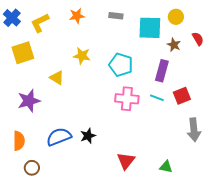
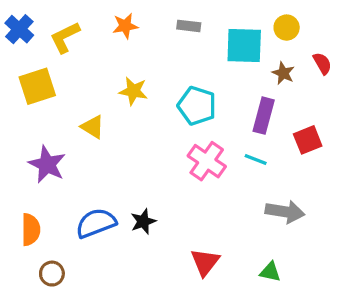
red square: (182, 96) -> (308, 140), moved
pink cross: (127, 99) -> (207, 161), turned 30
purple star: (29, 101) -> (47, 164), turned -30
gray arrow: (194, 130) -> (285, 212), moved, turned -75

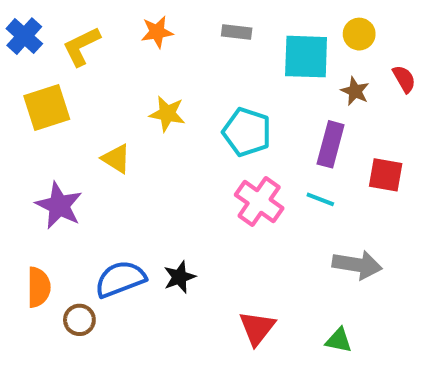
red square: (308, 140) -> (386, 175), turned 32
brown circle: (52, 274) -> (79, 320), moved

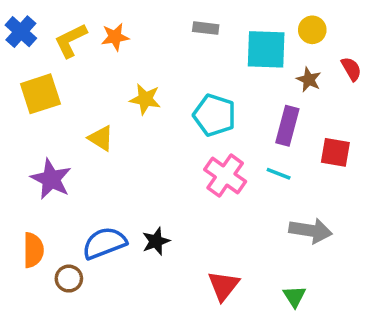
orange star: (157, 32) -> (115, 37), moved
green triangle: (339, 340) -> (294, 296), turned 45

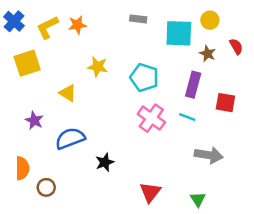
purple star: (51, 179) -> (34, 120), size x0.7
blue semicircle: (104, 243) -> (70, 138), moved

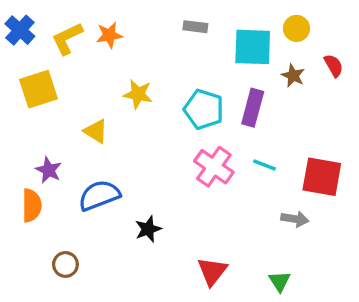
purple rectangle: (193, 85) -> (253, 108), moved
red square: (225, 103) -> (322, 177), moved, size x1.4
gray arrow: (209, 155) -> (295, 219), size x0.7
orange semicircle: (22, 168) -> (32, 205), moved

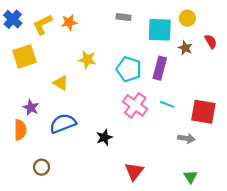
black star: (148, 229) -> (104, 137), moved
green triangle: (280, 281) -> (191, 177), moved

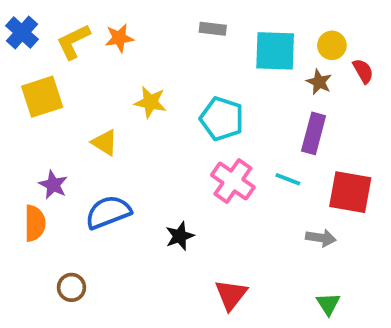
yellow circle: (187, 18) -> (332, 45), moved
purple rectangle: (160, 68) -> (314, 133), moved

